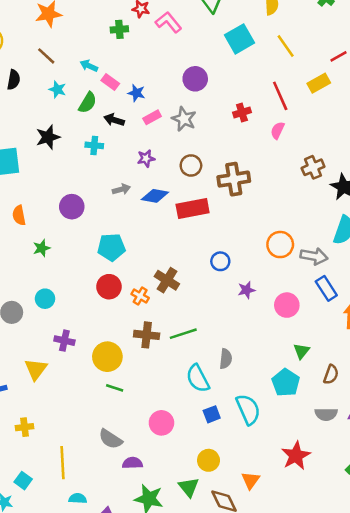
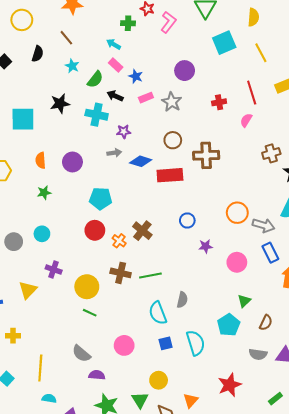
pink L-shape: (168, 22) -> (168, 22), turned 70
cyan arrow: (89, 66) -> (114, 44), moved
cyan cross: (94, 145) -> (97, 115), size x1.5
purple star: (146, 158) -> (124, 132), moved
orange semicircle: (19, 215) -> (41, 160), moved

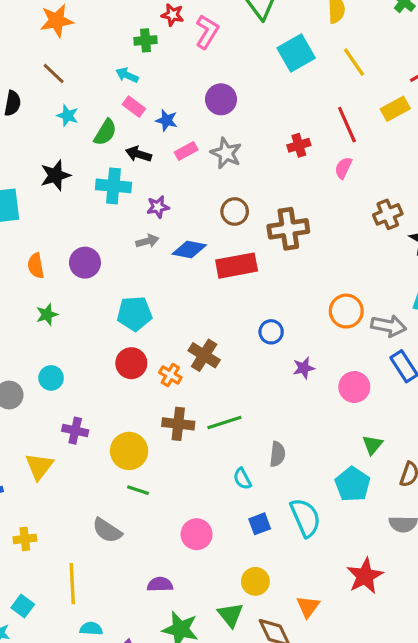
purple circle: (185, 71) -> (221, 99), moved
cyan semicircle: (158, 313) -> (242, 479), size x0.6
gray semicircle: (81, 354) -> (107, 530), moved

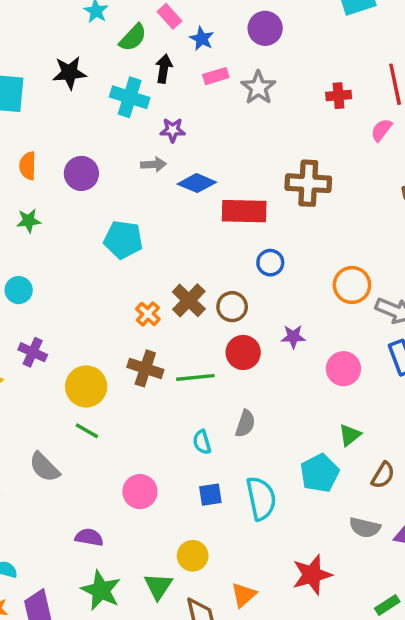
black arrow: (139, 154) -> (164, 69), turned 70
brown circle: (235, 212) -> (232, 307), moved
blue circle: (271, 332) -> (270, 263), moved
red circle: (131, 363) -> (243, 352), moved

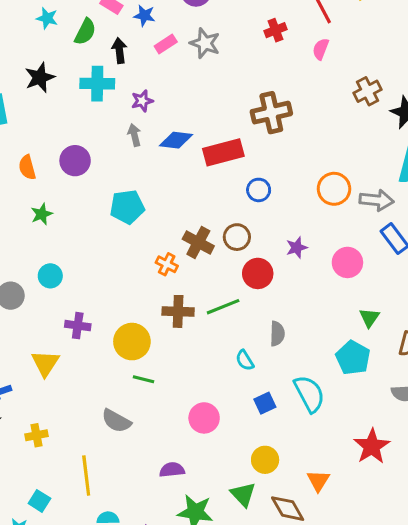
gray arrow: (154, 164) -> (134, 135), turned -85

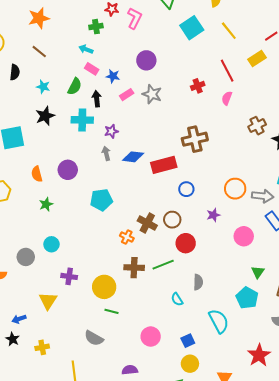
cyan star: (47, 18) -> (43, 87), moved
purple star: (297, 248) -> (213, 215), moved
blue square: (265, 403) -> (188, 341), moved

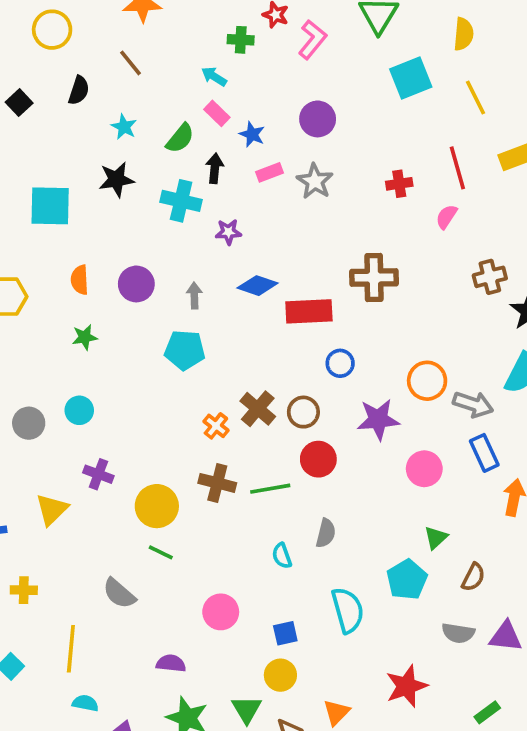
gray arrow: (106, 153) -> (194, 296), moved
purple star: (213, 215) -> (378, 419), size x1.6

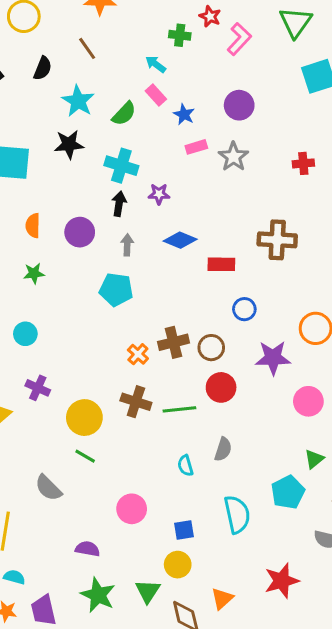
cyan star: (124, 127) -> (78, 101), size x1.5
black arrow: (215, 168) -> (119, 204), moved
red rectangle: (309, 311) -> (221, 264), size x0.7
brown cross: (258, 409) -> (174, 342), turned 32

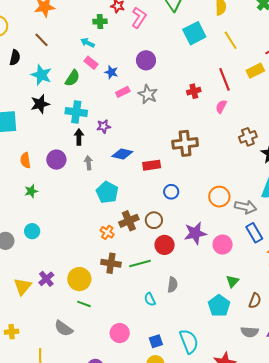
cyan pentagon: (116, 290) -> (107, 192), moved, turned 30
purple star: (273, 358) -> (195, 233), moved
purple cross: (38, 388) -> (46, 279), moved, turned 35
cyan semicircle: (237, 514) -> (189, 341), moved

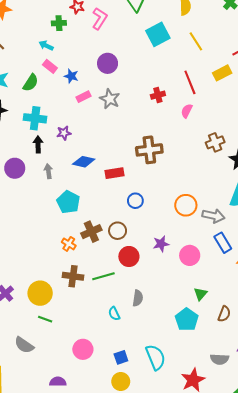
purple star: (195, 233) -> (161, 244), size x0.7
gray semicircle: (250, 332) -> (220, 359), moved

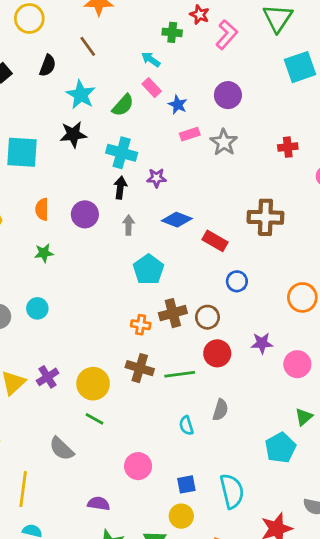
red rectangle: (114, 173) -> (215, 241), turned 30
orange cross: (69, 244) -> (141, 325), turned -32

